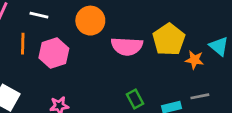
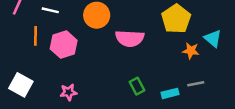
yellow pentagon: (169, 40) -> (176, 19), moved

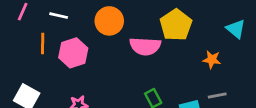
yellow pentagon: (176, 19) -> (176, 25), moved
cyan triangle: (213, 38) -> (236, 29), moved

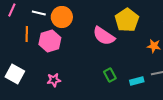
orange circle: (109, 21) -> (62, 17), moved
pink semicircle: (145, 46) -> (104, 36), turned 30

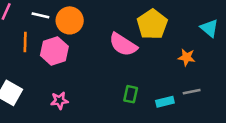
green rectangle: (110, 75) -> (131, 94), turned 40

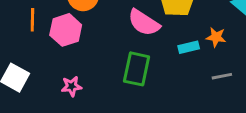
green rectangle: (131, 94) -> (137, 69), moved, size x1.6
cyan rectangle: (165, 102) -> (189, 47), moved

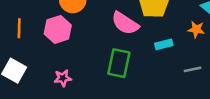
orange line: (32, 20) -> (19, 28), moved
orange star: (216, 37) -> (196, 29), moved

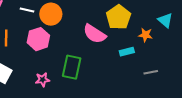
orange star: (196, 29) -> (146, 35), moved
green rectangle: (119, 63) -> (72, 67), moved

